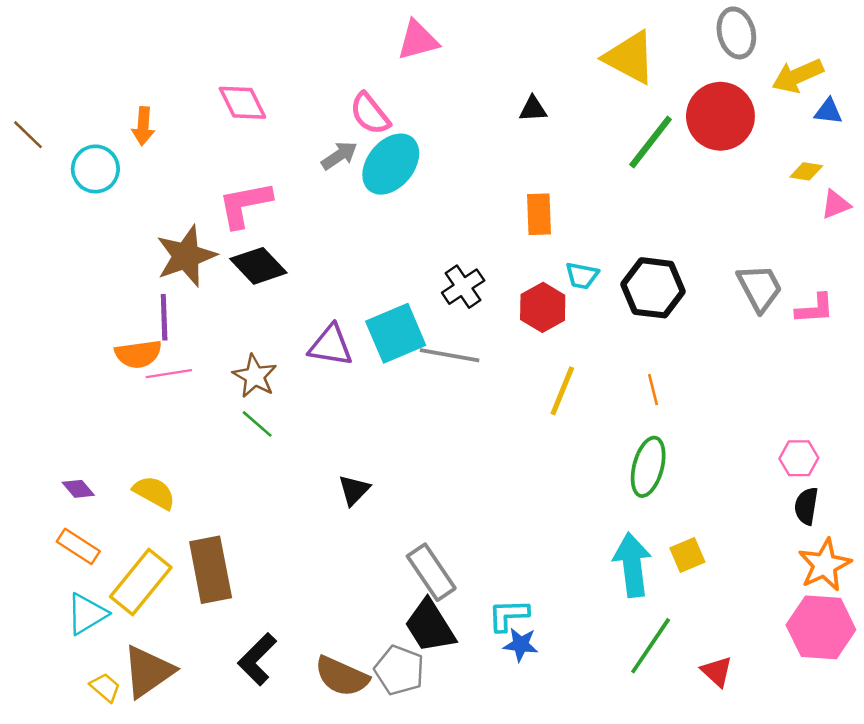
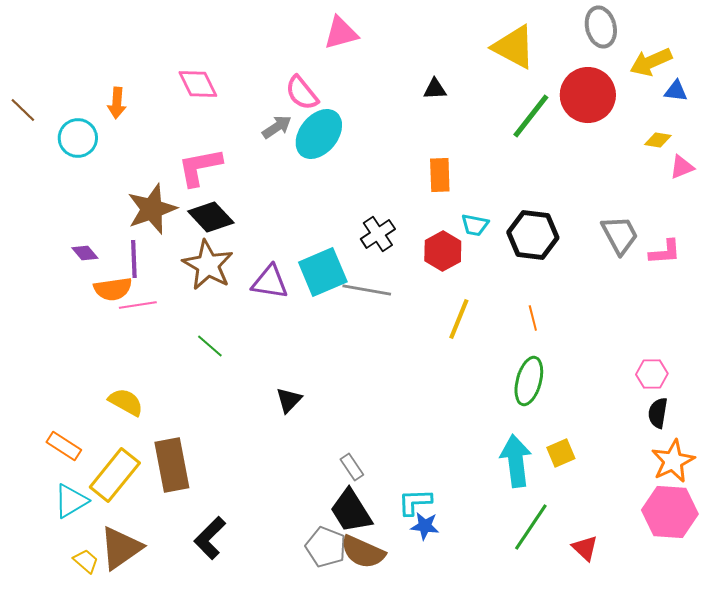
brown star: (255, 376) -> (208, 265), moved, size x1.4
purple diamond: (78, 489) -> (85, 253), moved
gray rectangle: (431, 572) -> (352, 467), size x0.6
brown semicircle: (342, 676) -> (363, 552), moved

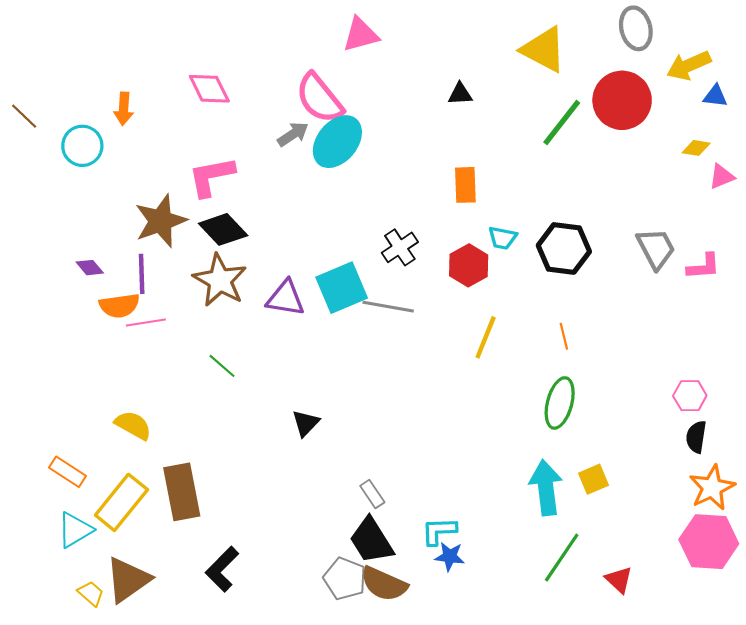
pink semicircle: (302, 93) -> (319, 98), size x1.4

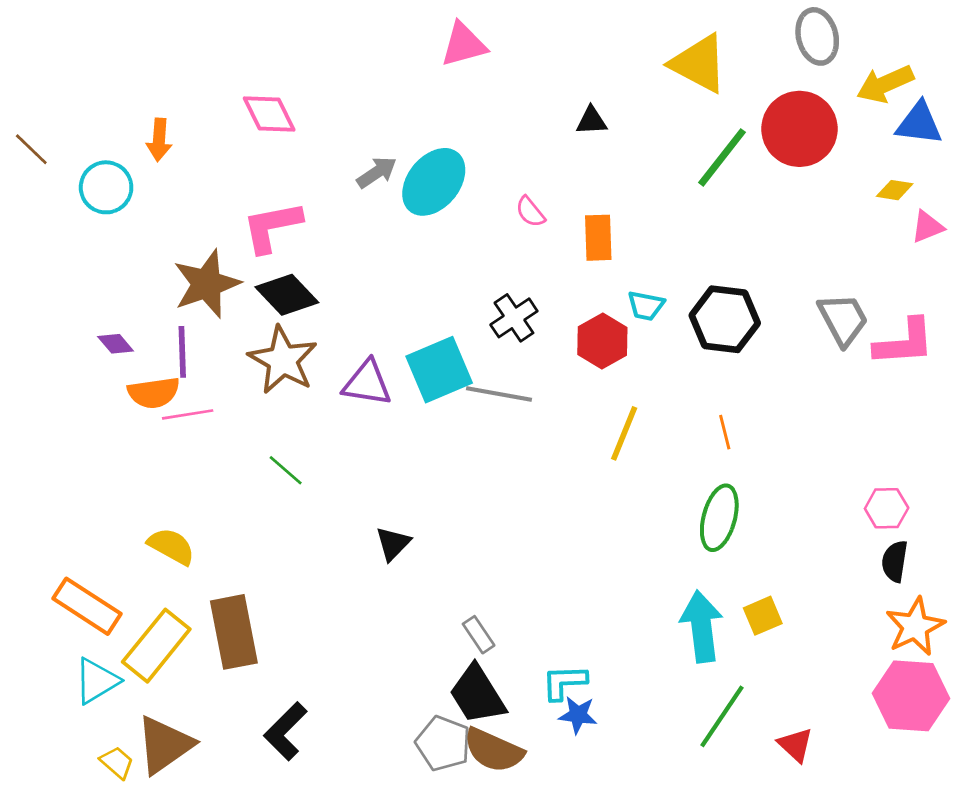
blue triangle: (715, 96) -> (919, 123), size x1.5
pink semicircle: (319, 98) -> (530, 212), moved, size x0.5
pink L-shape: (704, 266) -> (904, 342), size x1.4
orange rectangle: (68, 472) -> (87, 606), size x1.4

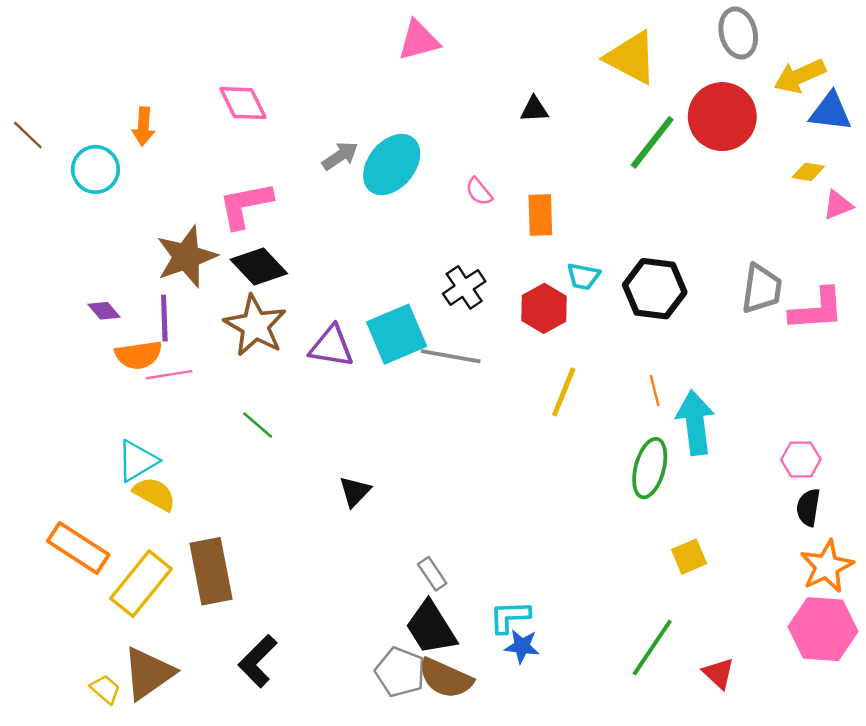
gray trapezoid: (843, 319) -> (762, 289), turned 36
cyan arrow: (702, 627) -> (695, 423), moved
cyan triangle: (97, 681) -> (137, 461), moved

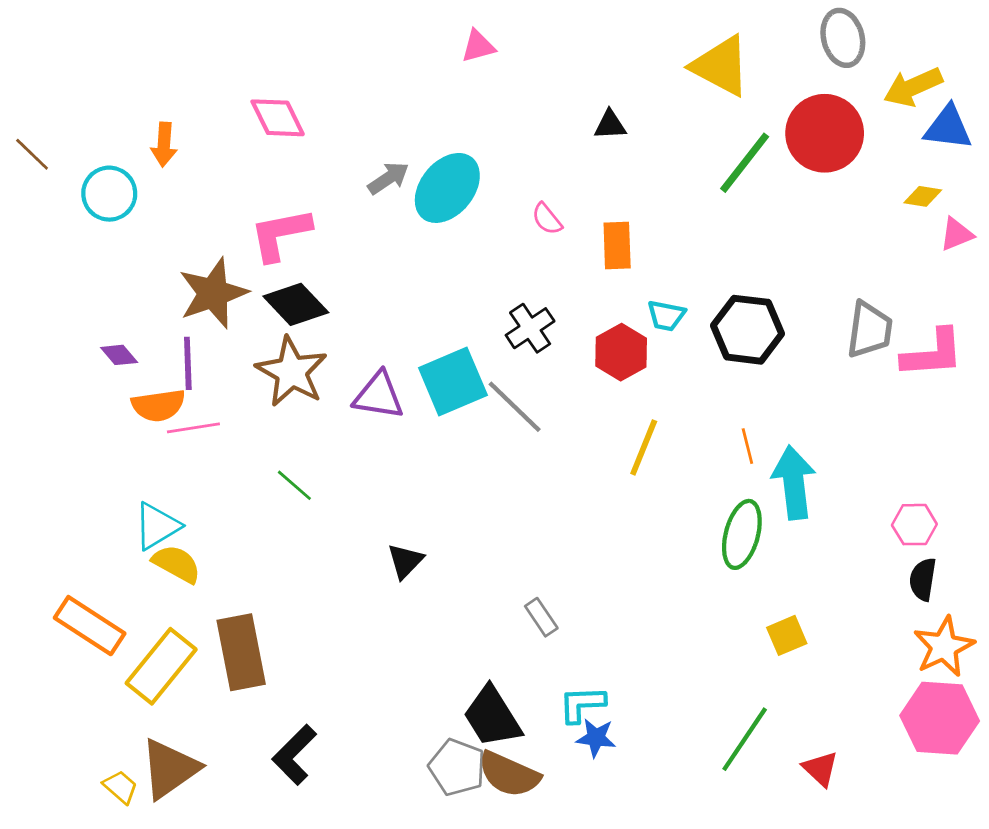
pink triangle: (419, 40) -> (478, 46), size x0.7
gray line: (451, 356) -> (515, 407), turned 34
gray rectangle: (432, 574) -> (541, 617), moved

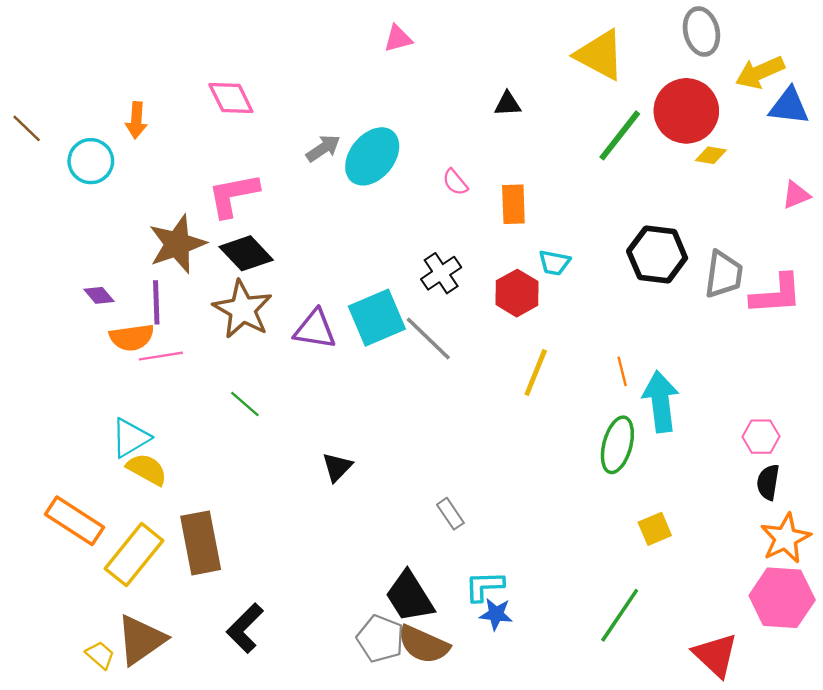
yellow diamond: (923, 196) -> (711, 155), moved
black hexagon: (747, 330) -> (657, 255), moved
red triangle: (820, 769) -> (715, 655), moved, size x1.5

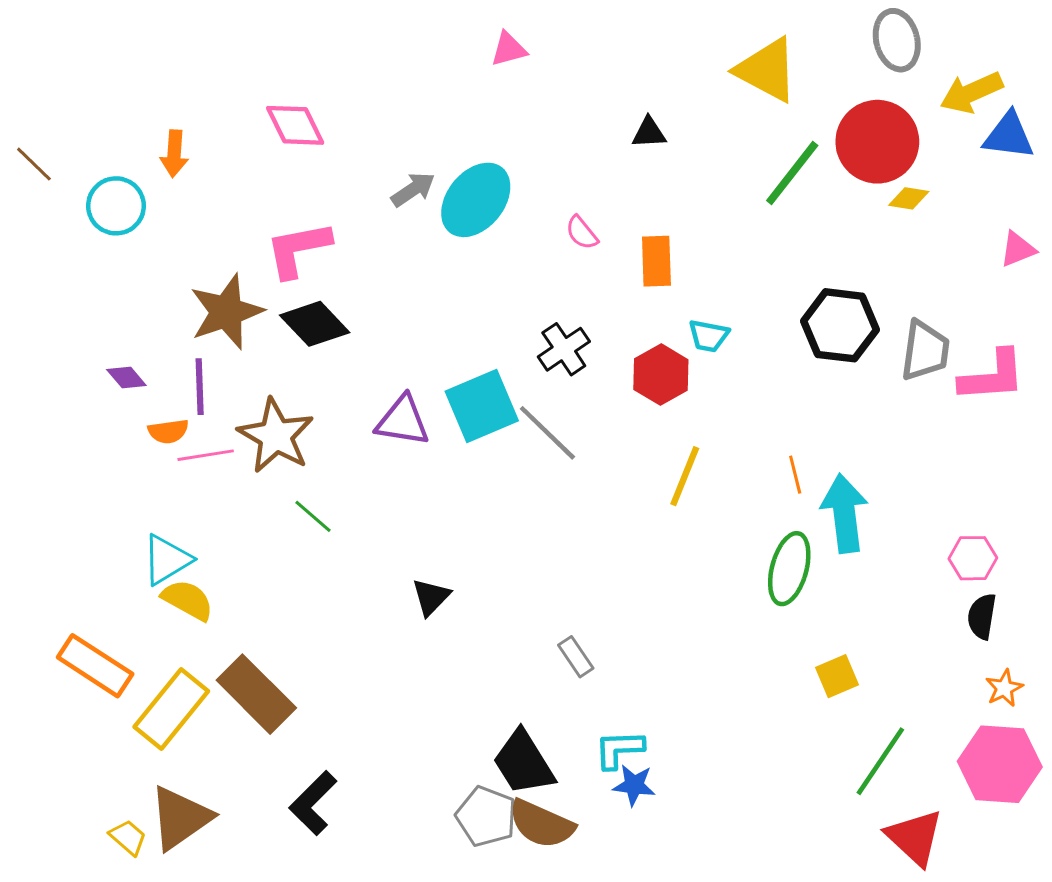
brown star: (243, 309) -> (276, 436), moved
orange semicircle: (132, 337) -> (168, 431), size x0.7
orange star: (786, 538) -> (1004, 688), size x0.6
brown rectangle: (201, 543) -> (256, 694), turned -34
green line: (620, 615) -> (880, 761), moved

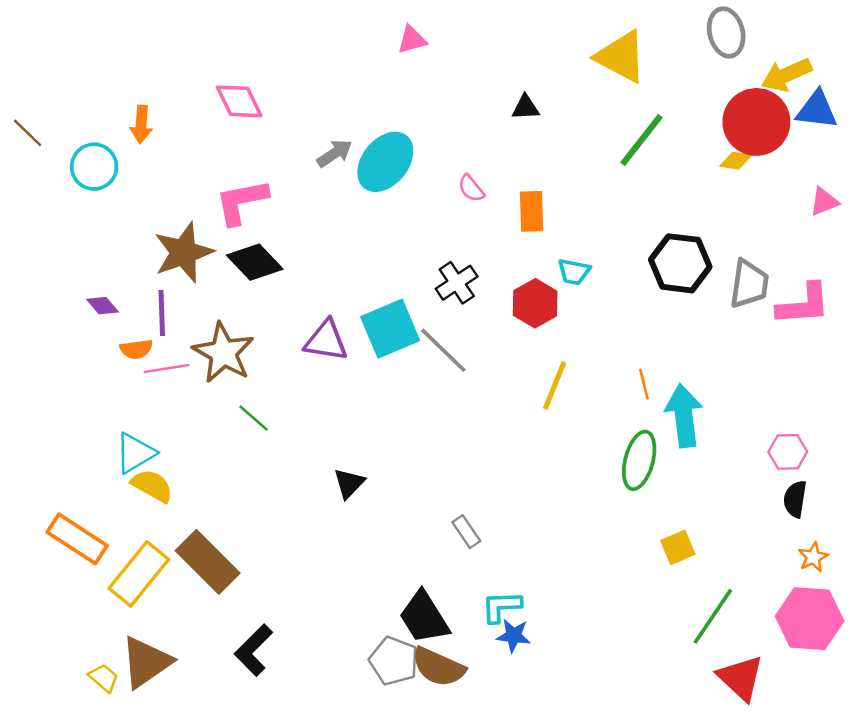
red circle: (877, 142) -> (756, 122), moved

